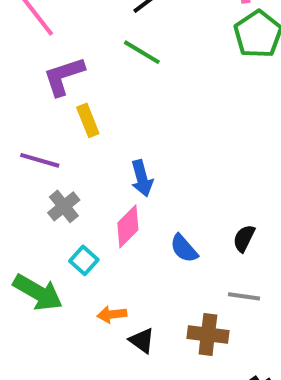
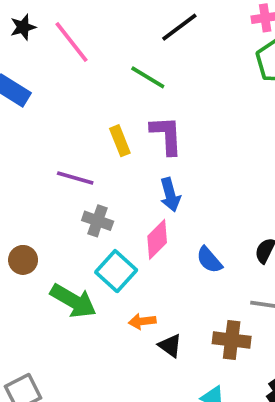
green line: (142, 52) -> (148, 77), moved
purple L-shape: (64, 76) -> (166, 135), moved, turned 105
gray cross: (64, 206) -> (98, 221), turned -32
cyan square: (84, 260) -> (116, 271), size x1.5

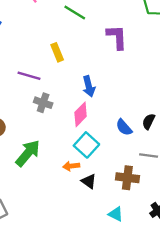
purple L-shape: (166, 135) -> (117, 37), moved
blue semicircle: (209, 260) -> (124, 127), moved
cyan square: (116, 271) -> (86, 145), moved
green arrow: (73, 301) -> (28, 153), turned -80

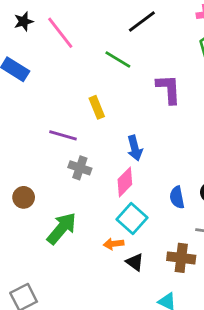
blue semicircle: (124, 127) -> (177, 197), turned 30

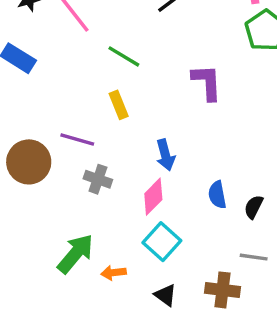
green line: (118, 59) -> (124, 56), moved
brown circle: (24, 197) -> (29, 162), moved, size x1.6
blue semicircle: (177, 197) -> (217, 195), moved
orange arrow: (114, 244) -> (113, 273), moved

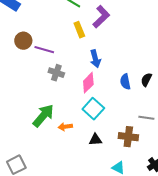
purple L-shape: (207, 82) -> (101, 17), moved, turned 50
yellow rectangle: (119, 105) -> (79, 30), moved
brown circle: (29, 162) -> (23, 41), moved, size x0.7
black semicircle: (254, 207) -> (146, 80), moved
black triangle: (165, 295) -> (95, 140), turned -40

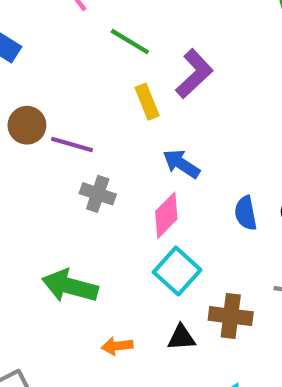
blue arrow: (95, 59) -> (181, 164), turned 138
green arrow: (43, 116) -> (70, 286), turned -115
orange arrow: (65, 127) -> (117, 346), moved
brown cross: (128, 137) -> (231, 316), moved

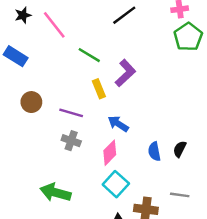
purple line: (72, 145) -> (71, 113), moved

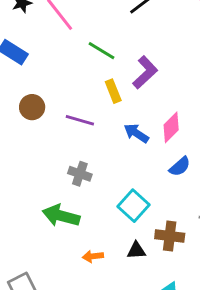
gray cross: (71, 141) -> (80, 174), moved
blue semicircle: (154, 151) -> (180, 167), turned -120
pink diamond: (110, 153) -> (171, 127), moved

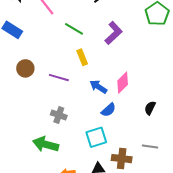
purple L-shape: (145, 72) -> (114, 33), moved
blue semicircle: (180, 167) -> (108, 110), moved
cyan square: (133, 206) -> (96, 137), turned 30

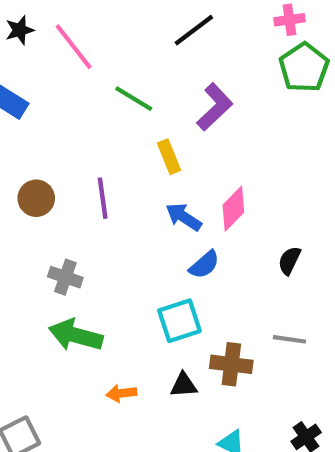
yellow rectangle: (82, 57) -> (169, 157), moved
brown circle: (25, 68) -> (36, 198), moved
purple line: (59, 78) -> (103, 198), turned 66
gray cross: (59, 115) -> (65, 277), moved

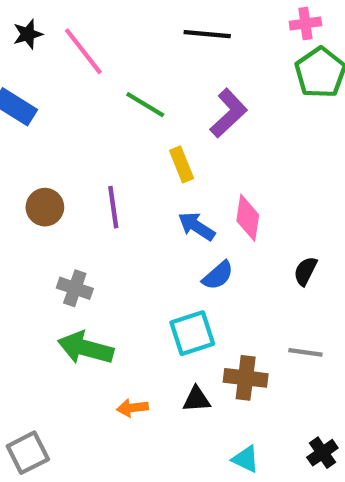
black line: (194, 30) -> (207, 34), turned 42
pink diamond: (233, 209) -> (248, 218), turned -36

